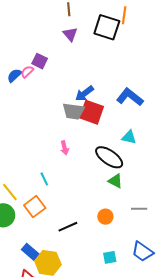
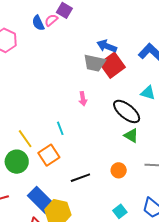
blue semicircle: (14, 75) -> (38, 23), turned -77
blue arrow: (85, 94) -> (107, 46), turned 54
red square: (92, 112) -> (112, 65), turned 30
blue rectangle: (30, 252) -> (41, 200), size x1.5
cyan square: (110, 257) -> (120, 211), turned -32

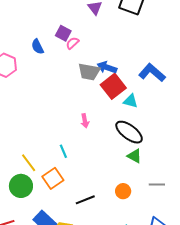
pink semicircle: (51, 20) -> (72, 43), moved
gray trapezoid: (94, 63) -> (89, 72), moved
cyan triangle: (148, 93) -> (131, 101), moved

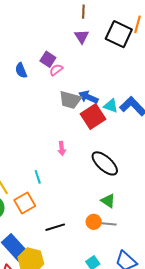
cyan triangle: (131, 101) -> (111, 106), moved
green triangle: (134, 156) -> (108, 201), moved
gray line: (157, 185) -> (109, 224), moved

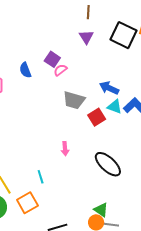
blue arrow: (88, 97) -> (109, 88), moved
red square: (93, 117) -> (97, 117), size x0.7
green triangle: (108, 201) -> (101, 210), moved

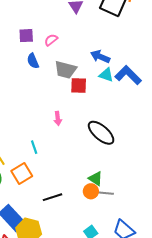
purple square: (52, 59) -> (26, 36), moved, turned -35
blue semicircle: (25, 70) -> (33, 61), moved
red square: (97, 117) -> (79, 85), moved, turned 36

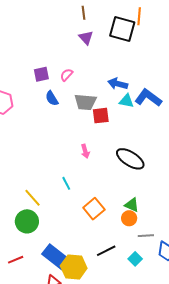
orange square: (22, 174) -> (94, 209), moved
gray line: (106, 193) -> (146, 236), moved
black line: (52, 197) -> (106, 251), moved

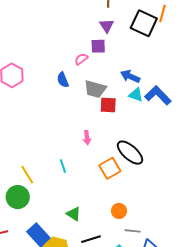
purple square: (41, 74) -> (98, 46), moved
green triangle: (132, 205) -> (74, 214), moved
orange square: (94, 209) -> (110, 168), moved

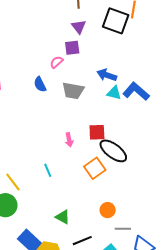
red square: (108, 105) -> (97, 132), moved

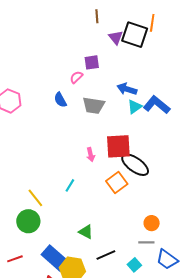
purple triangle: (79, 27) -> (116, 37), moved
cyan triangle: (114, 93) -> (135, 107), turned -49
red square: (97, 132) -> (118, 146), size x1.5
cyan line: (48, 170) -> (70, 185), turned 56
orange circle: (108, 210) -> (152, 223), moved

